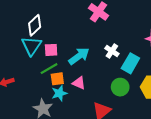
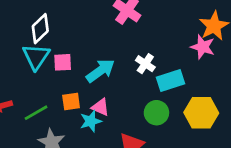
cyan rectangle: (130, 63) -> (170, 80), turned 42
green line: (49, 69) -> (36, 113), moved
cyan star: (59, 93) -> (91, 121), moved

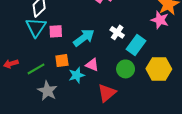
cyan rectangle: (170, 80) -> (136, 45), turned -36
pink triangle: (100, 107) -> (92, 65), moved

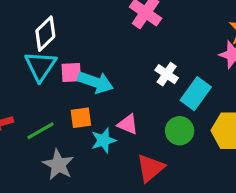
cyan arrow: (84, 38) -> (95, 82), moved, turned 55

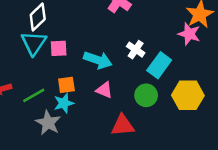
cyan arrow: (95, 82) -> (98, 60), moved
cyan star: (104, 140) -> (64, 103), moved
red triangle: (150, 168) -> (123, 125), turned 35

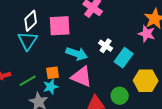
pink square: (59, 48) -> (60, 26), moved, size x1.6
pink triangle: (104, 90) -> (82, 77), size x1.6
green circle: (146, 95) -> (120, 96), moved

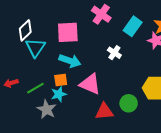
white diamond: (31, 21) -> (25, 30), moved
cyan arrow: (77, 54) -> (70, 61), moved
cyan rectangle: (124, 58) -> (133, 26), moved

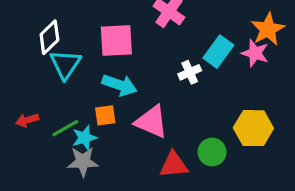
cyan rectangle: (133, 26) -> (218, 52), moved
white cross: (114, 53) -> (190, 72), turned 32
cyan star: (59, 94) -> (84, 138), moved
gray star: (47, 109) -> (83, 162), turned -30

